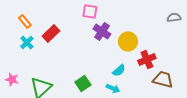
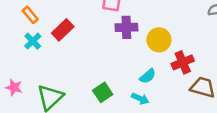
purple cross: (102, 31) -> (126, 27), turned -36

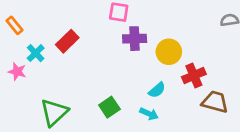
orange rectangle: (30, 15) -> (15, 25), moved
pink star: (14, 87) -> (17, 72), moved

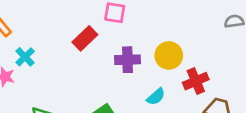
purple cross: (135, 39) -> (127, 60), moved
red rectangle: (67, 41) -> (85, 38), moved

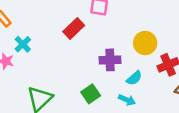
purple cross: (127, 60) -> (110, 60), moved

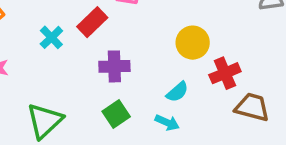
cyan cross: (23, 44) -> (51, 37), moved
purple cross: (110, 60) -> (114, 66), moved

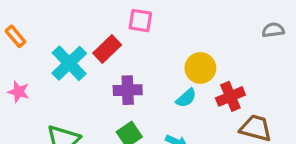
cyan cross: (51, 37) -> (69, 63), size x1.6
cyan semicircle: (177, 92) -> (186, 98), moved

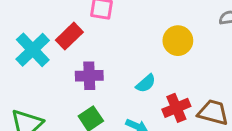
yellow circle: (200, 68) -> (178, 41), moved
red cross: (230, 96) -> (176, 108), moved

